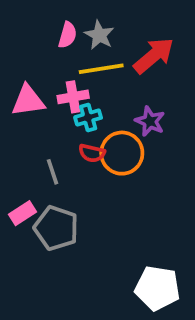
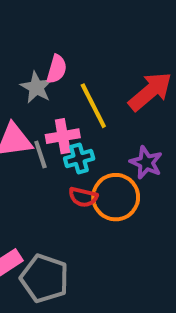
gray star: (99, 35) -> (36, 87), moved
yellow line: (101, 69) -> (93, 106), turned 72
gray line: (52, 172) -> (40, 154), moved

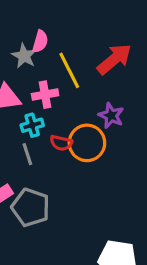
gray line: (40, 154) -> (27, 154), moved
cyan cross: (79, 158) -> (32, 125), moved

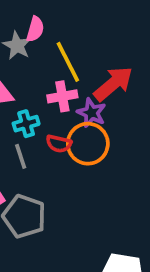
red arrow: (114, 59) -> (113, 84), moved
pink cross: (45, 95) -> (62, 96), moved
purple star: (111, 116) -> (91, 113), moved

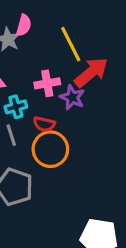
yellow line: (68, 62) -> (71, 44), moved
orange circle: (88, 144) -> (50, 149), moved

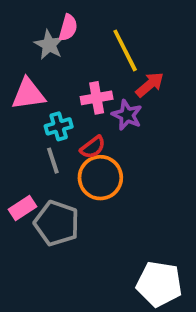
red arrow: (91, 72) -> (150, 85), size x0.7
red semicircle: (44, 124) -> (93, 147), turned -50

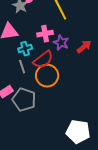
red arrow: (150, 85) -> (84, 47), moved
red semicircle: (93, 147) -> (43, 60), size x1.5

